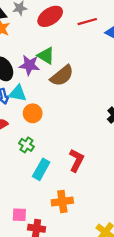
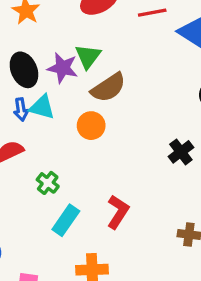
green triangle: (46, 56) -> (88, 56), turned 30
orange circle: (33, 113) -> (91, 126), moved

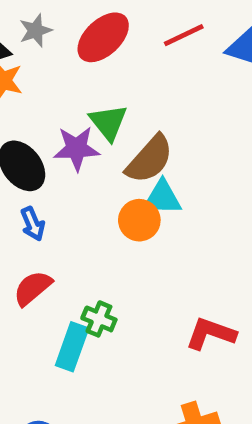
cyan triangle: (42, 107) -> (162, 198), moved
red L-shape: (118, 212) -> (211, 334), turned -88
cyan rectangle: (66, 220) -> (72, 347), moved

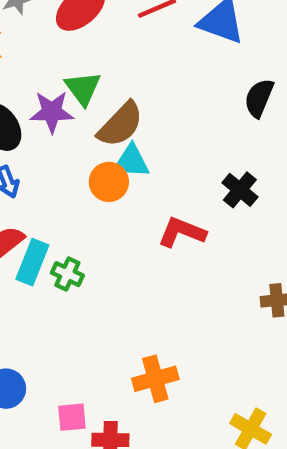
red L-shape: (211, 334) -> (182, 232), moved
cyan rectangle: (72, 347) -> (32, 262), moved

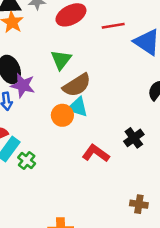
purple star: (52, 112) -> (23, 85), moved

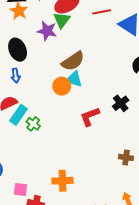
green triangle: (61, 60) -> (62, 20), moved
purple star: (23, 85) -> (47, 31), moved
red L-shape: (96, 153) -> (90, 117), turned -55

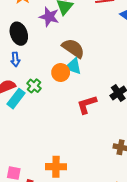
brown semicircle: (73, 61) -> (73, 48), turned -115
green cross: (33, 124) -> (34, 86), moved

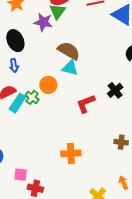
orange circle: (61, 73) -> (48, 85), moved
green cross: (34, 86) -> (32, 97), moved
orange cross: (56, 167) -> (71, 153), moved

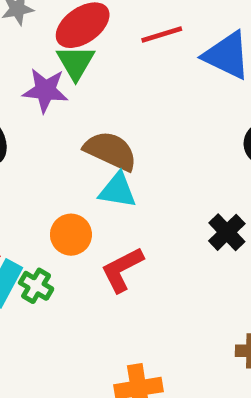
green cross: (32, 97) -> (36, 286), moved
red L-shape: (86, 104) -> (122, 270), moved

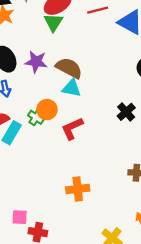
purple star: (45, 90) -> (36, 62), moved
green cross: (36, 286) -> (36, 117), moved

